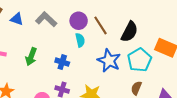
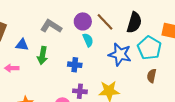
blue triangle: (17, 19) -> (22, 45), moved
green arrow: (31, 57) -> (42, 55), moved

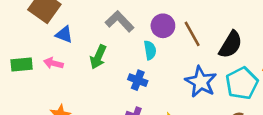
cyan semicircle: (88, 40) -> (150, 50), moved
blue triangle: (22, 45) -> (64, 34), moved

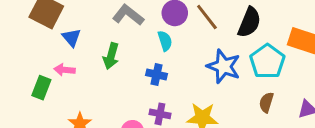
blue triangle: (64, 34) -> (71, 38), turned 36
green rectangle: (22, 64) -> (41, 88), moved, turned -55

